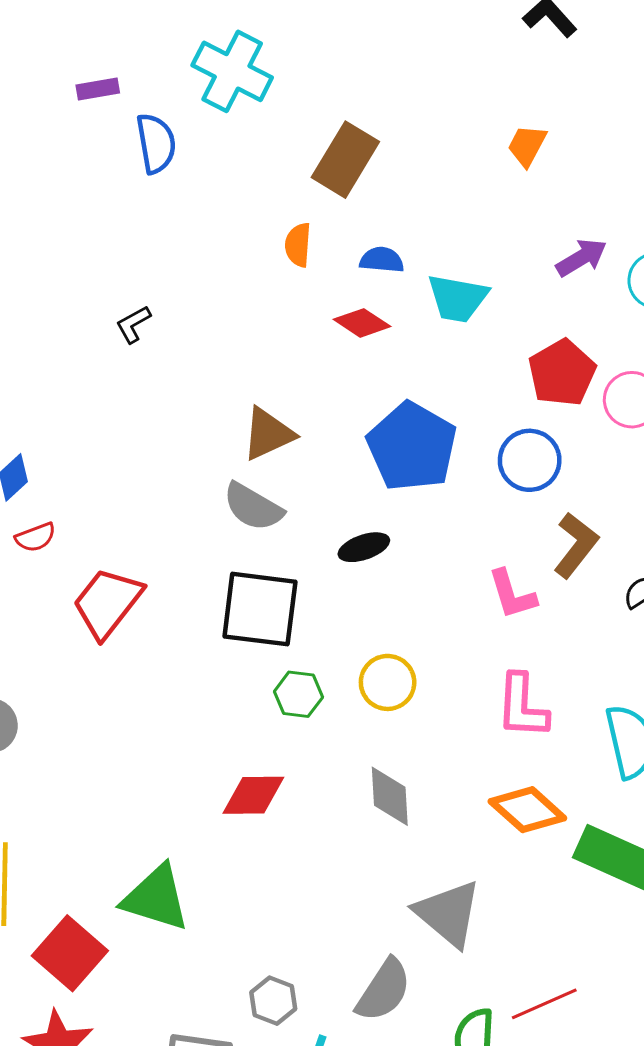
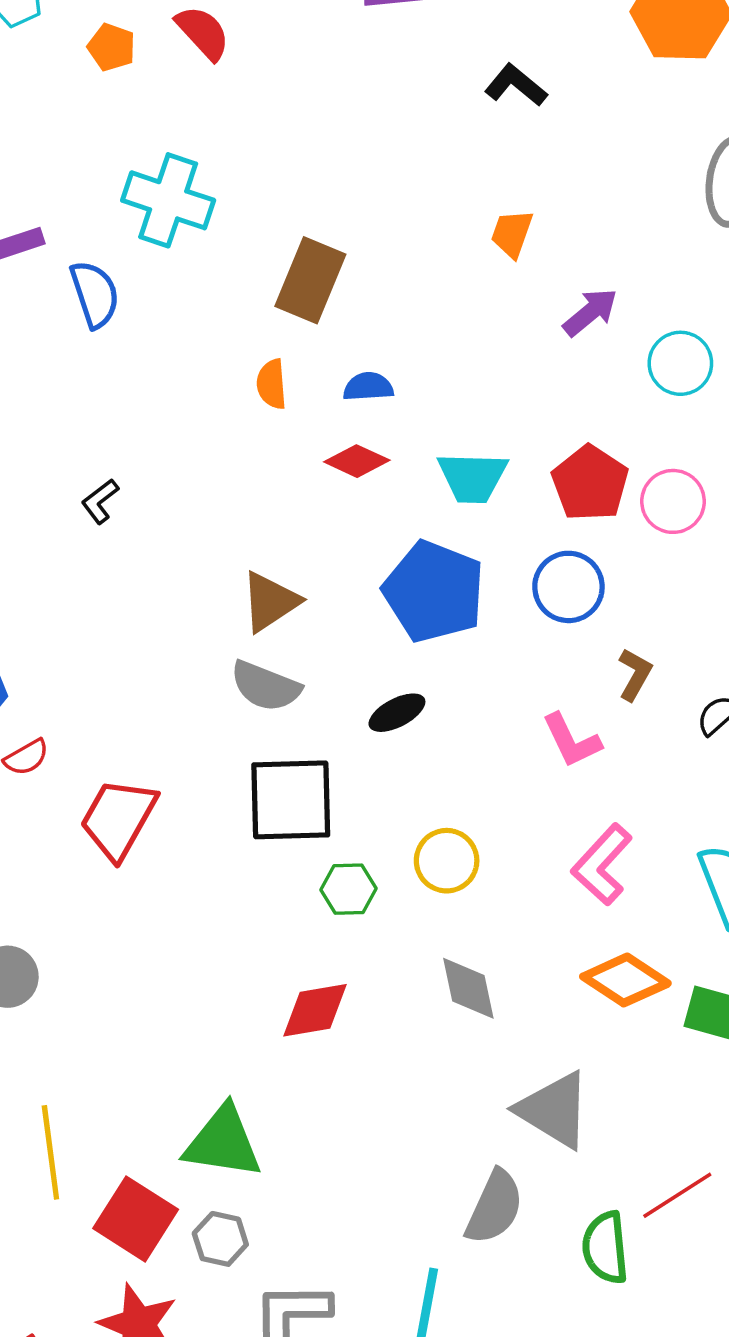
purple arrow: (581, 258) -> (590, 312), moved
cyan trapezoid: (458, 298) -> (473, 477), moved
brown L-shape: (576, 545) -> (635, 674), size x0.7
pink L-shape: (522, 706) -> (602, 864), turned 48
gray hexagon: (273, 1001) -> (220, 1239), moved

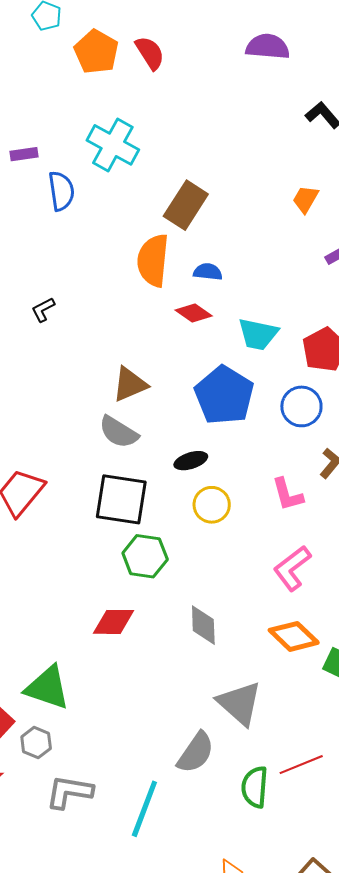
orange pentagon: (112, 47) -> (96, 52), size x1.6
orange semicircle: (272, 384) -> (153, 260), size x1.8
yellow circle: (447, 861) -> (212, 505), moved
green hexagon: (348, 889) -> (145, 556), size x1.4

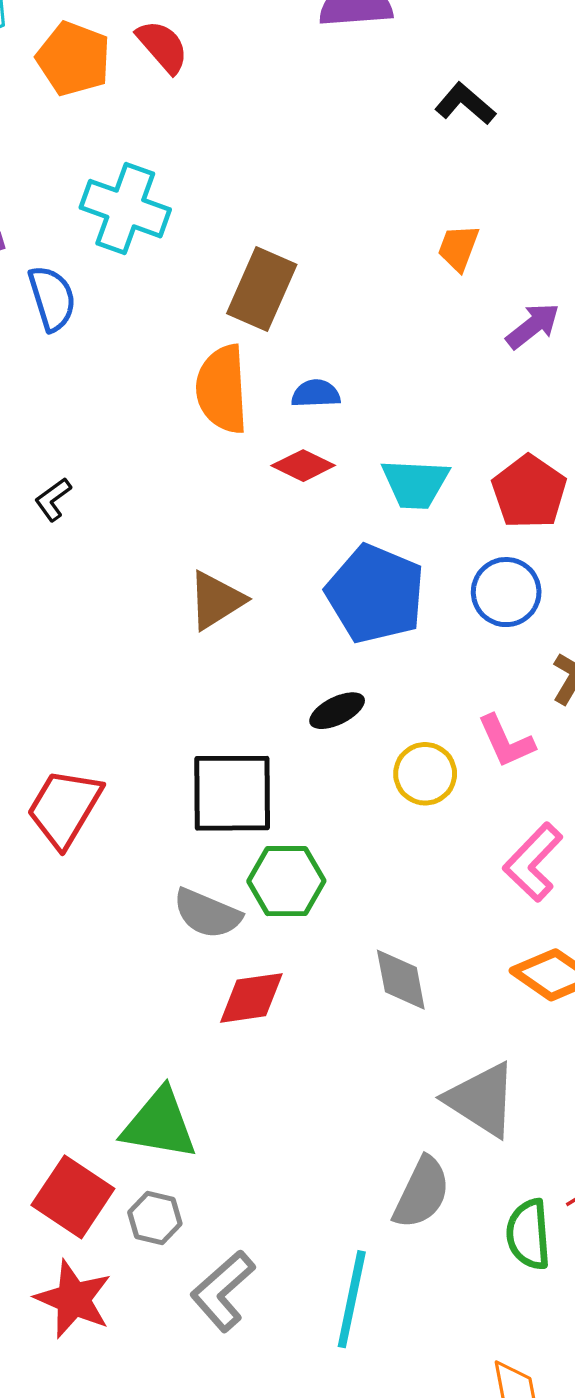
gray semicircle: (119, 432) -> (207, 914), moved
yellow circle: (212, 505) -> (425, 774), moved
gray L-shape: (69, 792) -> (223, 1291), turned -42

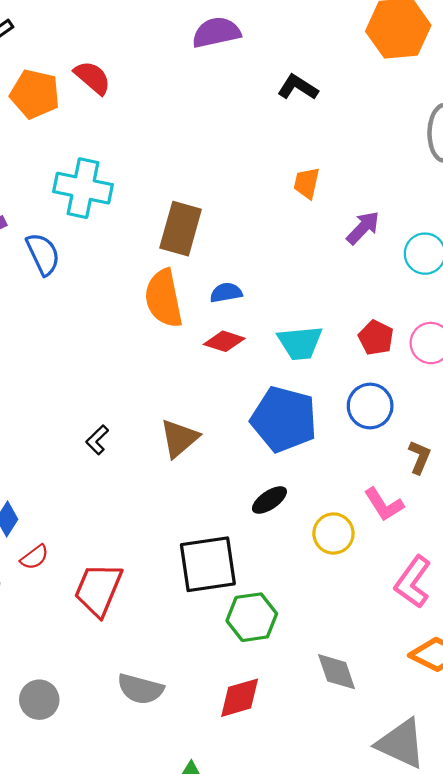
red pentagon: (529, 492) -> (376, 338), size x0.7
black L-shape: (53, 499) -> (97, 440), moved
gray semicircle: (207, 914) -> (140, 689), moved

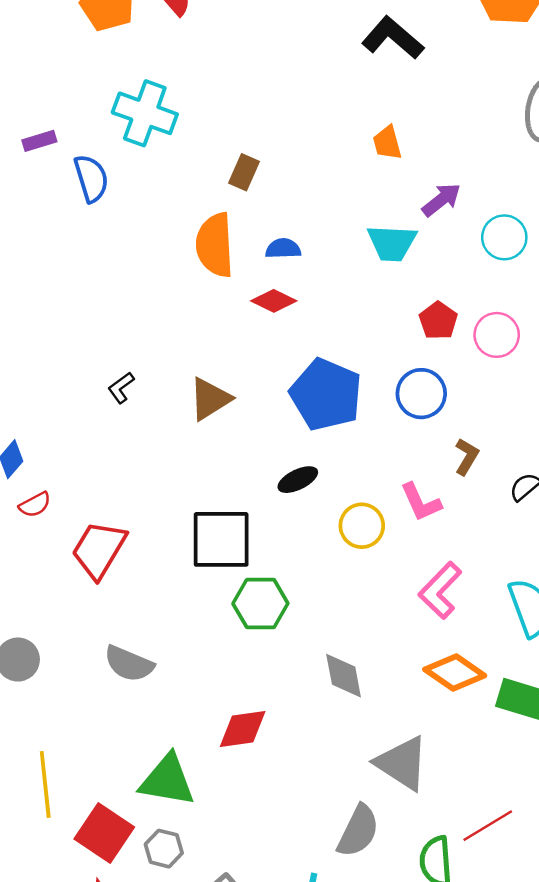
black L-shape: (298, 87) -> (393, 38), size x1.4
orange trapezoid: (307, 183) -> (387, 143), turned -36
brown rectangle: (181, 229) -> (244, 172), size x0.6
cyan trapezoid: (300, 343) -> (392, 243), moved
red diamond: (240, 698) -> (243, 729), moved

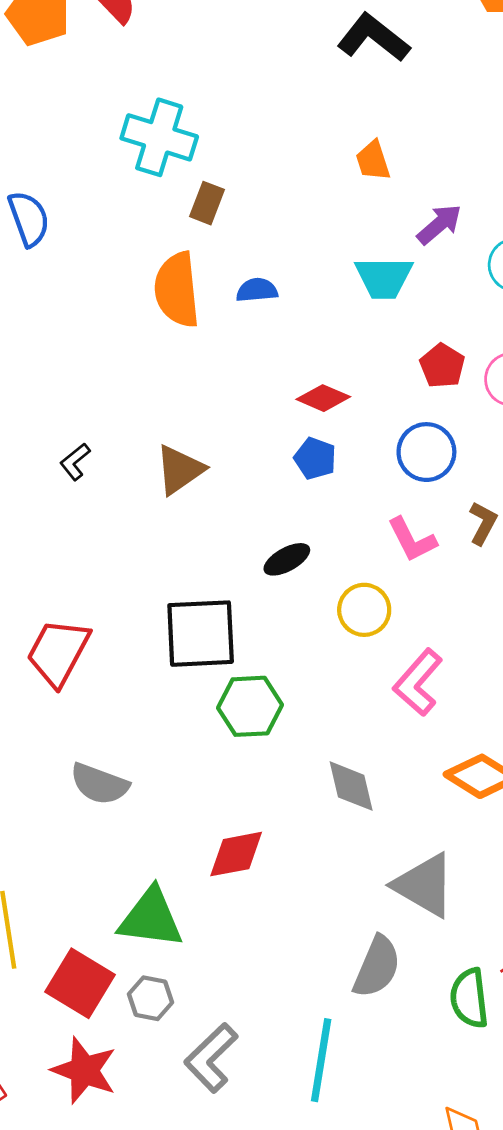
cyan cross: (145, 113) -> (159, 137), moved
red diamond: (274, 301) -> (323, 398), moved
blue pentagon: (326, 395) -> (315, 458), size x0.5
pink L-shape: (421, 502) -> (412, 540), moved
pink L-shape: (440, 590) -> (418, 682), moved

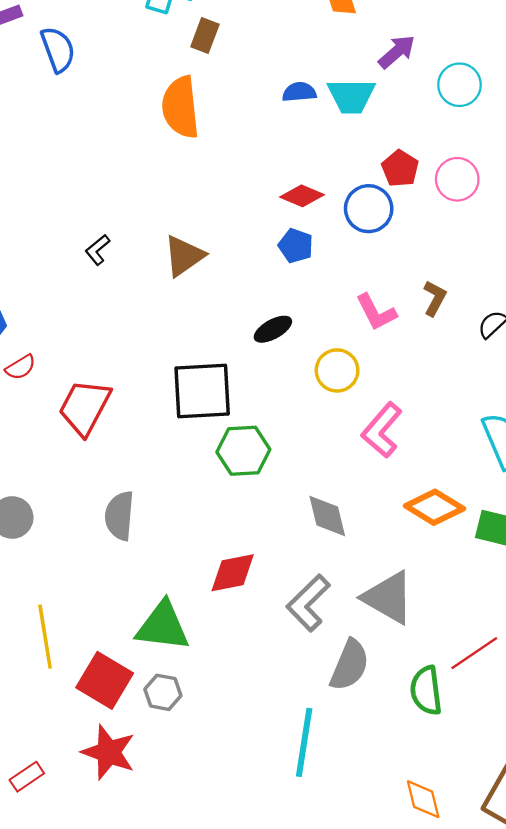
blue semicircle: (257, 290) -> (299, 92), moved
blue circle: (426, 452) -> (369, 209), moved
gray semicircle: (99, 784) -> (120, 516), turned 75
gray L-shape: (211, 1058) -> (308, 603), moved

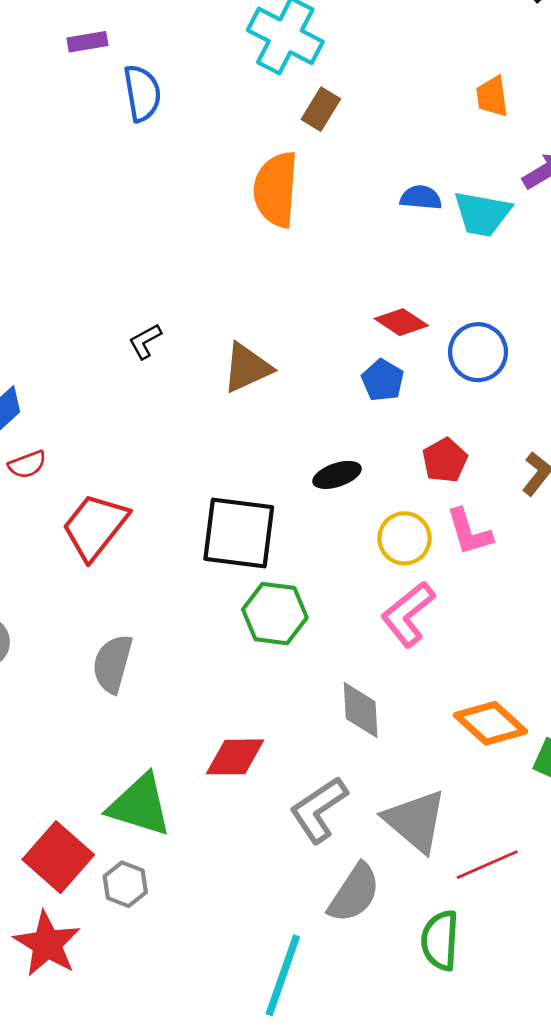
red pentagon: (400, 168) -> (445, 460), moved
pink L-shape: (376, 312) -> (469, 532), moved
pink L-shape: (382, 430) -> (408, 614), moved
red line: (474, 653) -> (487, 865), moved

